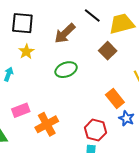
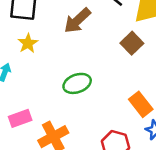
green ellipse: (66, 70) -> (77, 83), moved

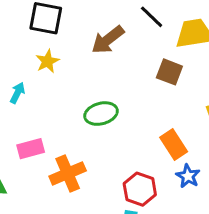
brown square: (132, 43) -> (169, 72), turned -30

